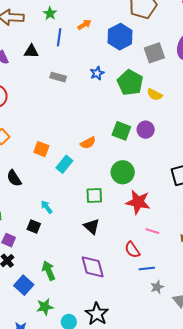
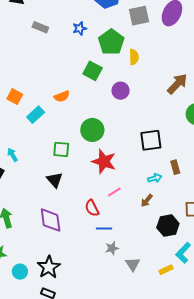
yellow semicircle: (155, 95) -> (134, 57), turned -126
green square: (121, 131) -> (93, 71), moved
pink line: (152, 231) -> (114, 192), turned -56

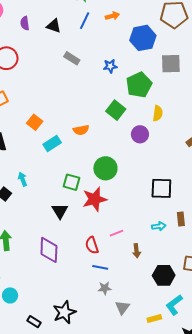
yellow semicircle: (134, 57) -> (158, 113), moved
red star: (104, 161) -> (95, 199), moved, turned 30
brown arrow: (147, 200) -> (137, 251), moved, turned -56
black star: (49, 267) -> (64, 312), moved

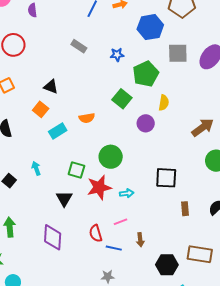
black triangle: (54, 26) -> (51, 87), moved
cyan arrow: (23, 179) -> (36, 168), moved
cyan arrow: (159, 226) -> (127, 193), moved
blue line: (100, 267) -> (114, 248), moved

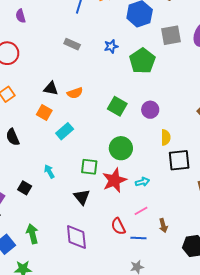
green square: (122, 99) -> (117, 106), moved
yellow semicircle: (164, 103) -> (166, 137), moved
orange semicircle: (87, 118) -> (75, 93), moved

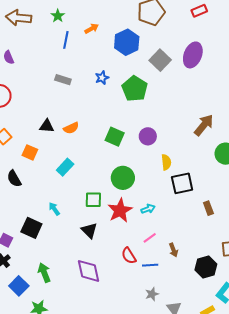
gray square: (171, 35) -> (160, 60), turned -30
orange square: (44, 113) -> (30, 152), moved
black square: (25, 188) -> (31, 228), size x1.5

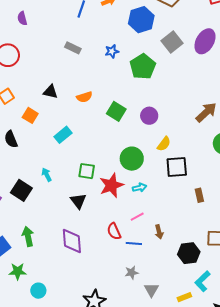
orange semicircle: (71, 128) -> (84, 97), moved
yellow semicircle: (166, 162) -> (164, 144), turned 35
green circle: (123, 178) -> (132, 159), moved

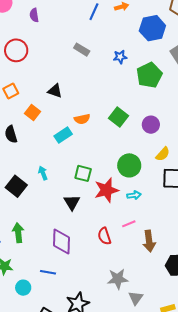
orange semicircle: (84, 97) -> (82, 119), moved
brown arrow: (159, 232) -> (149, 241), size x1.5
blue line: (134, 244) -> (48, 272), moved
gray star: (132, 273) -> (118, 279), size x1.5

